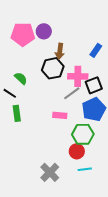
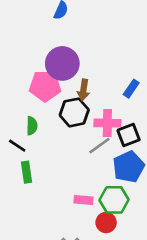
purple circle: (44, 31) -> (62, 63), size x1.6
pink pentagon: (23, 34) -> (45, 86), moved
green semicircle: (21, 78) -> (32, 126), turned 48
pink rectangle: (60, 115) -> (84, 200), moved

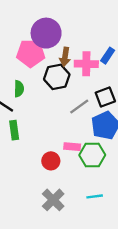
pink cross: (107, 123) -> (86, 64), moved
pink rectangle: (84, 200) -> (72, 147), moved
red circle: (106, 223) -> (51, 161), moved

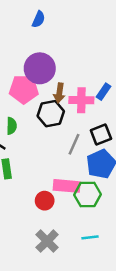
gray line: (79, 106) -> (74, 144), turned -30
pink rectangle: (72, 147) -> (67, 186), size x1.5

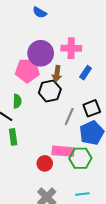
blue semicircle: (38, 19) -> (40, 12), turned 96
blue rectangle: (103, 92) -> (86, 73), moved
pink cross: (81, 100) -> (71, 48), moved

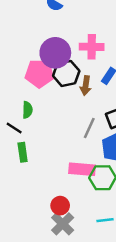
brown arrow: (57, 74) -> (86, 86), moved
black hexagon: (50, 91) -> (66, 73), moved
red circle: (45, 163) -> (60, 206), moved

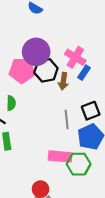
pink cross: (92, 47) -> (75, 57), moved, turned 30
gray line: (89, 128) -> (67, 119), turned -30

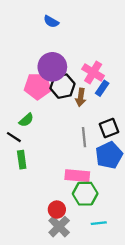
green semicircle: (11, 103) -> (26, 120), turned 48
green hexagon: (79, 164) -> (85, 194), moved

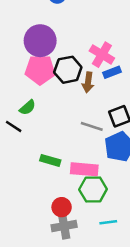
purple circle: (52, 67) -> (40, 41), moved
blue rectangle: (102, 88) -> (112, 72), turned 35
gray line: (84, 137) -> (92, 126), turned -66
green rectangle: (22, 160) -> (50, 160), moved, turned -66
gray cross: (59, 227) -> (64, 226), turned 35

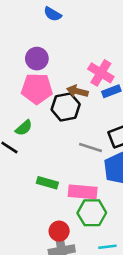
purple circle: (40, 41) -> (37, 59), size x0.7
black hexagon: (68, 70) -> (66, 107), moved
brown arrow: (88, 82) -> (77, 91), moved, turned 96

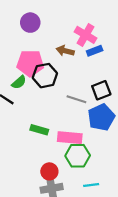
pink pentagon: (37, 89) -> (30, 63), moved
black hexagon: (66, 107) -> (45, 76), moved

